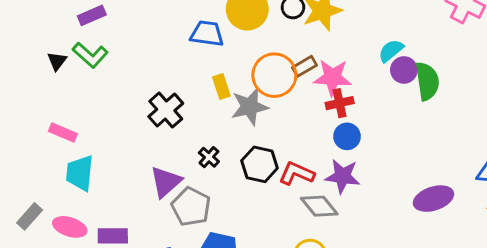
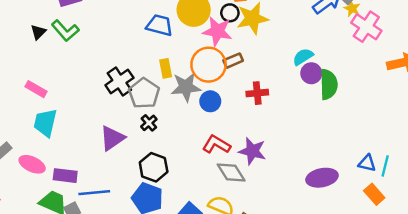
pink star: (332, 77) -> (217, 31), moved
blue circle: (347, 136) -> (210, 101), moved
black hexagon: (260, 164) -> (154, 167), moved
gray pentagon: (191, 207) -> (144, 93), moved

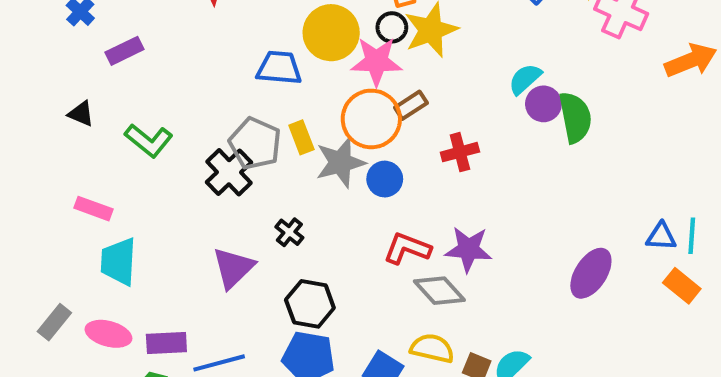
green L-shape: (65, 31) -> (149, 140), moved
black triangle: (38, 32) -> (81, 114), turned -42
gray pentagon: (144, 93) -> (255, 143), moved
purple ellipse: (322, 178) -> (591, 273), turned -36

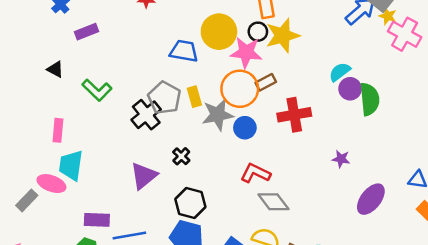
red cross: (460, 152) -> (294, 115), size x1.4
pink rectangle: (93, 209) -> (58, 130), turned 70
purple star: (468, 249) -> (341, 159), moved, size x0.6
pink ellipse: (108, 334) -> (51, 184), moved

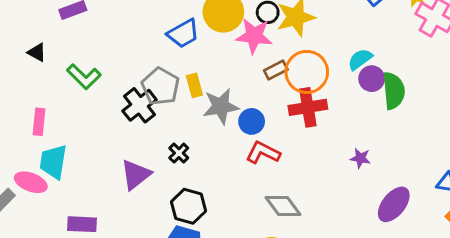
blue trapezoid: (184, 51) -> (183, 34), turned 140
orange circle: (240, 89) -> (307, 72), moved
red L-shape: (255, 173) -> (263, 153), moved

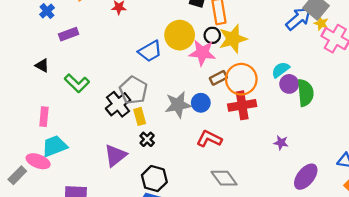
yellow rectangle: (194, 85) -> (140, 116), moved
blue circle: (252, 121) -> (201, 103), moved
cyan trapezoid: (53, 162) -> (55, 146), turned 60

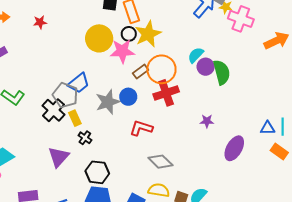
blue trapezoid: (150, 51) -> (79, 83), moved

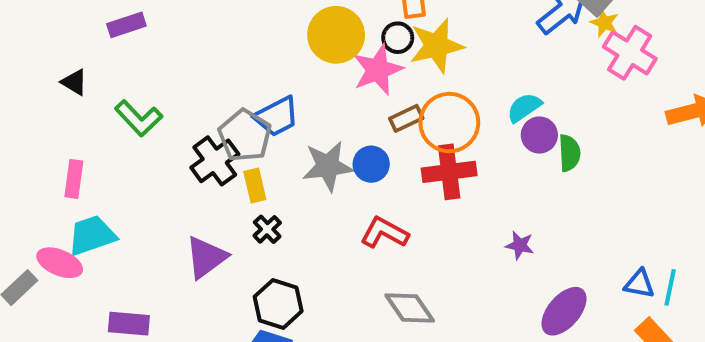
pink star: (122, 51) -> (378, 70), turned -30
green semicircle: (222, 72) -> (569, 153), size x0.7

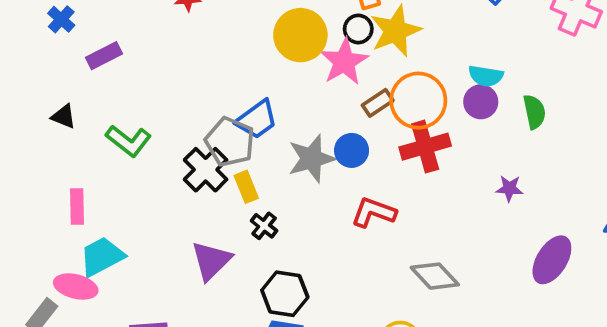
cyan semicircle: (524, 108) -> (486, 76), turned -128
purple circle: (539, 135) -> (481, 102), moved
purple star: (520, 245) -> (509, 188), moved
gray diamond: (410, 308) -> (435, 276), moved

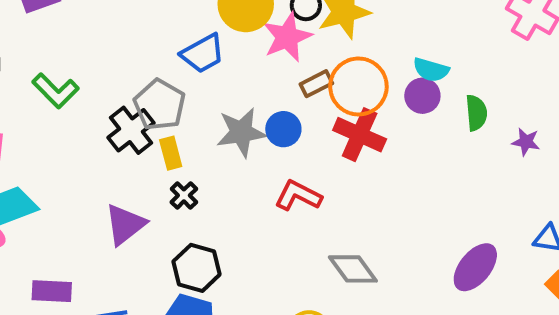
blue trapezoid: (257, 119) -> (203, 53), moved
red cross: (425, 147) -> (360, 135), turned 33
purple star: (509, 188) -> (526, 142), moved

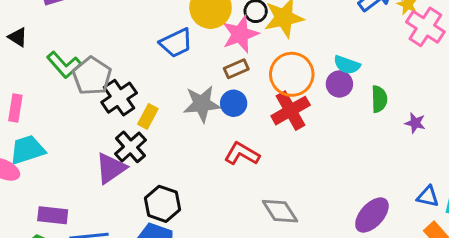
brown rectangle: (316, 84) -> (236, 69), moved
gray pentagon: (160, 105) -> (92, 76), moved
red cross: (360, 135) -> (291, 111), turned 33
yellow rectangle: (171, 153) -> (148, 116), turned 40
black cross: (184, 195) -> (130, 147), moved, size x1.5

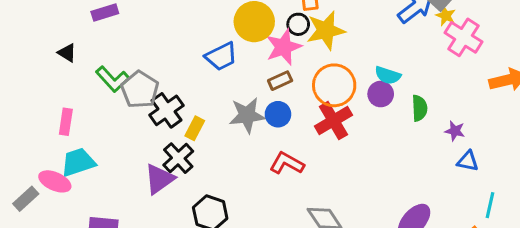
blue triangle: (428, 197) -> (468, 161), moved

